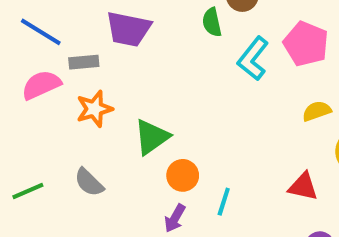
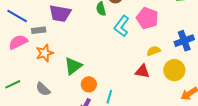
red triangle: (303, 187) -> (142, 71), moved
green line: (28, 191) -> (13, 84), moved

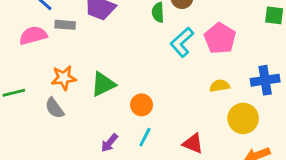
orange star: (45, 53) -> (64, 78), moved
red triangle: (142, 71) -> (193, 143), moved
orange circle: (89, 84) -> (142, 105), moved

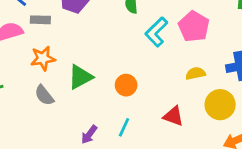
orange star: (64, 78) -> (43, 58), moved
orange circle: (142, 105) -> (126, 85), moved
gray semicircle: (55, 108) -> (44, 95), moved
red triangle: (193, 143) -> (173, 116), moved

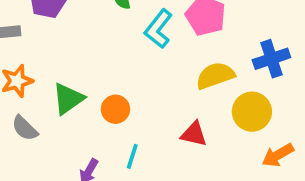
yellow semicircle: (195, 73) -> (215, 76), size x1.5
orange circle: (126, 85) -> (115, 109), moved

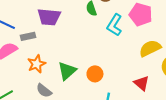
red triangle: (194, 134) -> (142, 83), turned 35

